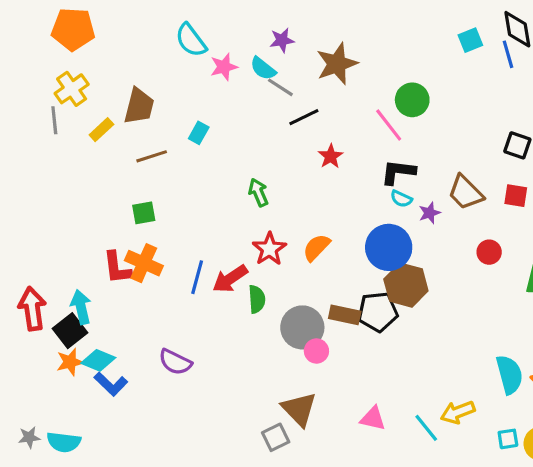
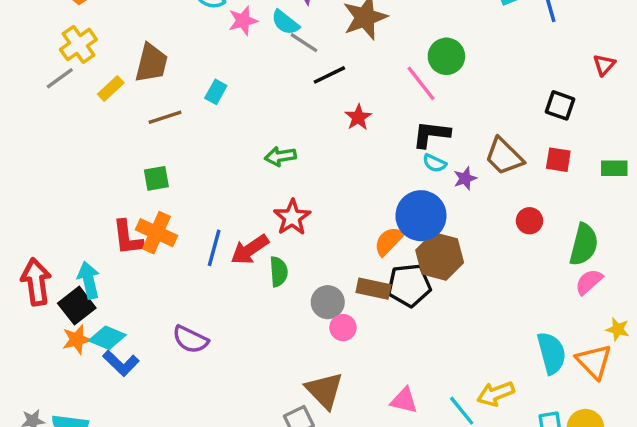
gray line: (54, 120) -> (60, 78), turned 60
green arrow: (258, 192) -> (280, 156), turned -76
orange semicircle: (316, 247) -> (389, 241), moved
gray circle: (302, 327) -> (328, 302), size x0.7

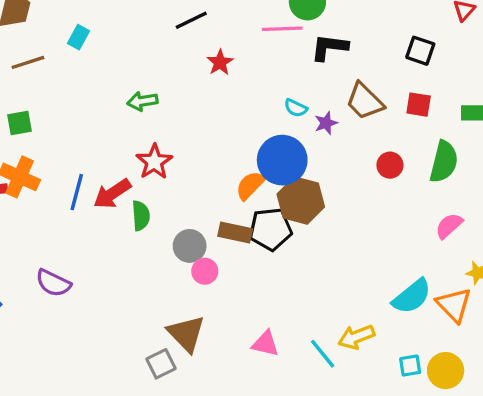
pink line: (421, 83) -> (282, 29), turned -54
black L-shape: (431, 134) -> (329, 47), moved
green semicircle: (584, 244) -> (444, 162), moved
cyan semicircle: (552, 353) -> (412, 296), turned 66

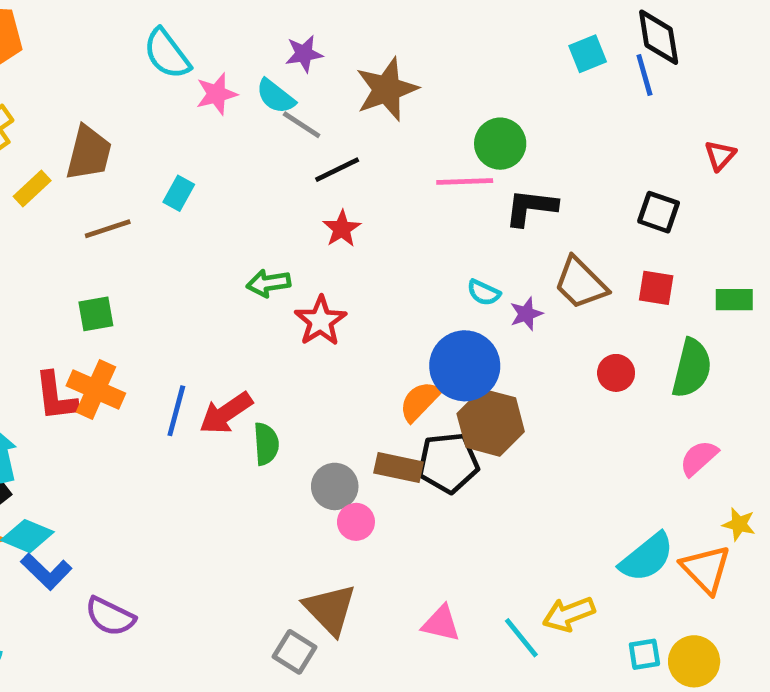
red star: (220, 62) -> (342, 229), moved
red star: (154, 162) -> (321, 321), moved
purple semicircle: (53, 283) -> (110, 616), moved
gray square: (161, 364) -> (295, 652), turned -32

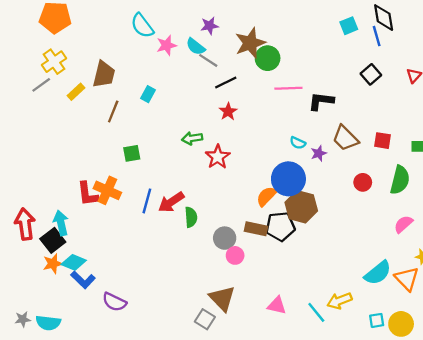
green circle: (500, 144) -> (268, 58), moved
black square: (659, 212) -> (371, 74), moved, turned 30
brown line: (108, 229) -> (113, 112), turned -50
green square: (96, 314) -> (132, 153), moved

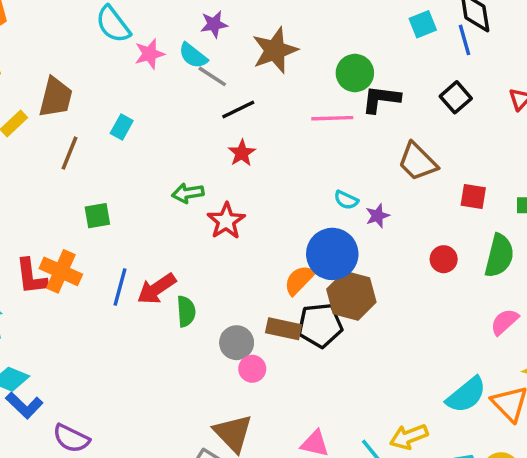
green circle: (268, 58) -> (355, 73), moved
black L-shape: (321, 101) -> (381, 99), moved
brown trapezoid: (345, 138) -> (418, 162), moved

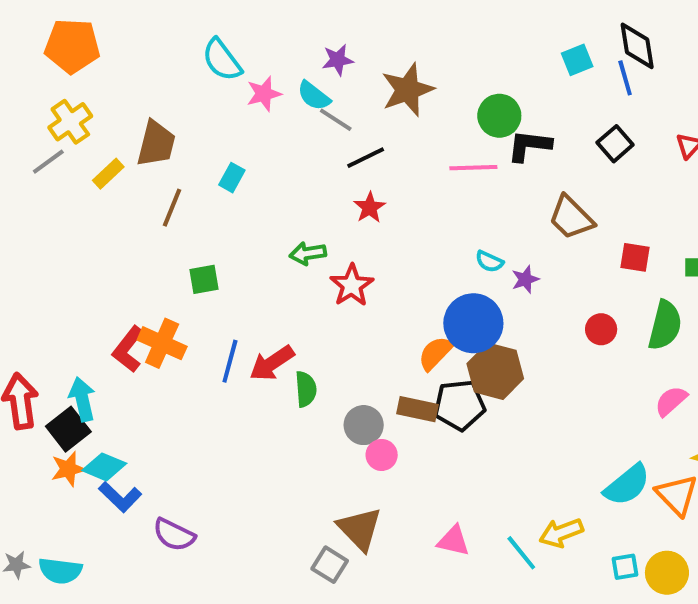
red L-shape: (31, 277) -> (128, 349), turned 45

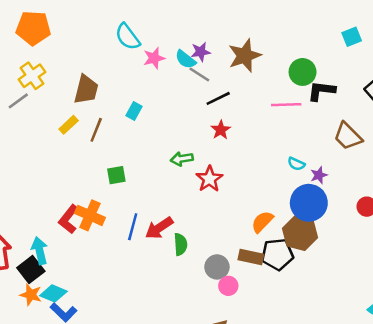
purple star: (338, 60) -> (201, 52), moved
yellow rectangle: (108, 174) -> (69, 125), moved
blue circle: (473, 323) -> (309, 203), moved
orange star: (68, 469) -> (31, 295), turned 30

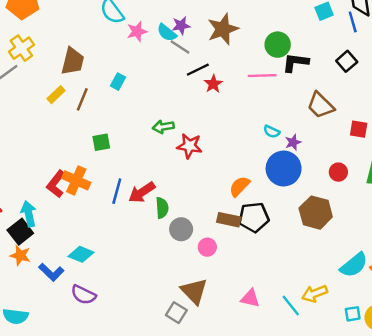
red star: (221, 130) -> (213, 84), moved
red star: (209, 179) -> (189, 146), turned -30
brown hexagon: (300, 233) -> (316, 213), moved
gray circle: (217, 267) -> (181, 229), moved
cyan diamond: (53, 293) -> (81, 254), moved

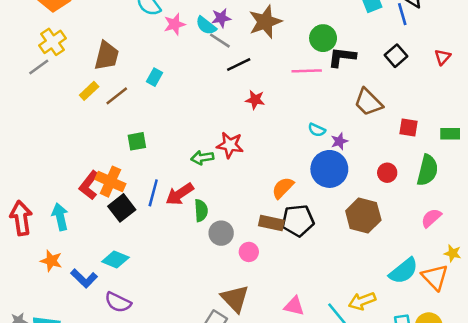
red star: (213, 84) -> (255, 100), moved, turned -30
brown line: (82, 99) -> (117, 96), turned 30
green arrow: (163, 127) -> (202, 158), moved
black square: (20, 232) -> (122, 208), moved

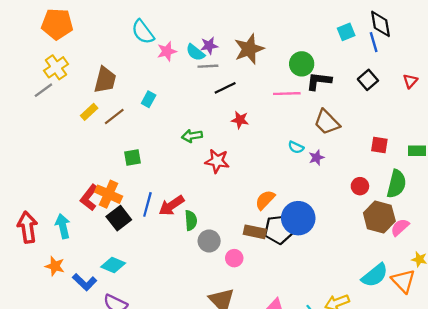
gray line: (220, 41) -> (208, 66), turned -36
brown trapezoid: (368, 102) -> (327, 122), moved
green arrow: (202, 158) -> (192, 136), moved
blue circle: (329, 169) -> (298, 218), moved
brown hexagon: (363, 215) -> (379, 217), moved

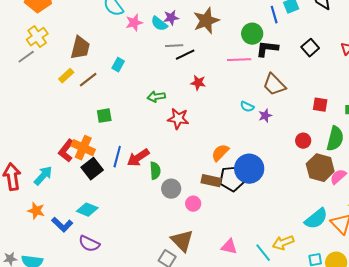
blue line: (374, 42) -> (274, 15), moved
gray line: (208, 66) -> (174, 46), moved
cyan arrow: (63, 226) -> (43, 176), turned 55

